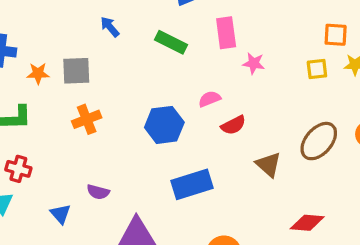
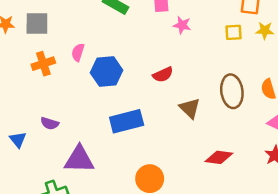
pink semicircle: (210, 99) -> (78, 52), moved, turned -54
brown ellipse: (319, 141) -> (232, 91), turned -52

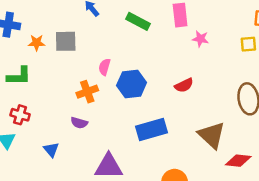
orange cross: (43, 64) -> (87, 92), moved
brown triangle: (190, 108) -> (212, 135), moved, size x1.4
purple semicircle: (50, 123) -> (79, 123), moved

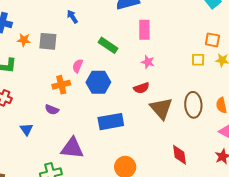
green rectangle: (138, 21) -> (108, 45), moved
pink star: (200, 39) -> (148, 62), moved
brown triangle: (212, 135) -> (161, 108), moved
red diamond: (238, 161) -> (180, 155), turned 70

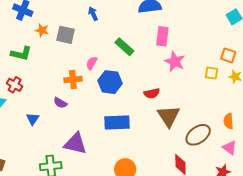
pink star: (148, 62) -> (175, 61), moved, size x1.5
brown ellipse: (193, 105) -> (198, 135), moved, turned 50

